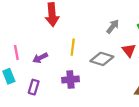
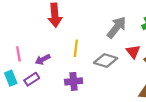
gray arrow: (113, 26) -> (117, 27), size x1.5
purple rectangle: (34, 87) -> (32, 79), moved, turned 40

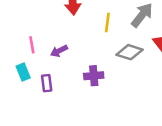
yellow line: (76, 48) -> (107, 22), moved
purple rectangle: (32, 79) -> (47, 83), moved, turned -64

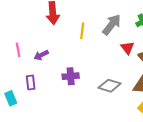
gray diamond: (130, 52) -> (110, 86), moved
cyan rectangle: (23, 72) -> (11, 98), moved

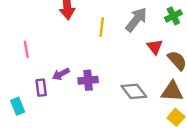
purple arrow: (41, 55) -> (61, 74), moved
gray diamond: (110, 86) -> (134, 91), turned 35

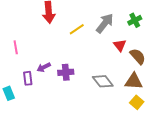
yellow line: (102, 27) -> (77, 29), turned 49

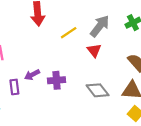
red triangle: (120, 45) -> (94, 50), moved

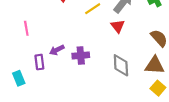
gray diamond: (98, 90) -> (121, 65), turned 35

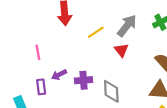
pink line: (26, 28) -> (38, 52), moved
gray diamond: (121, 65) -> (111, 91), moved

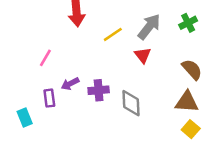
pink line: (38, 52) -> (45, 58), turned 40

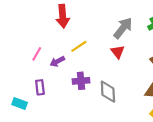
yellow line: (113, 34) -> (79, 46), moved
purple arrow: (70, 84) -> (57, 61), moved
cyan rectangle: (25, 117) -> (20, 103), turned -48

